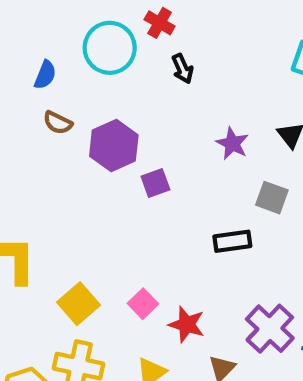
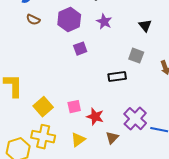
purple star: (232, 143) -> (104, 22), moved
purple hexagon: (114, 146) -> (69, 20), moved
pink square: (143, 304) -> (74, 107), turned 32

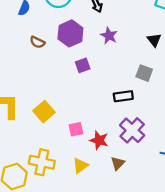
brown semicircle: (33, 20) -> (37, 42), moved
yellow square: (43, 107) -> (44, 112), moved
purple cross: (135, 119) -> (132, 130), moved

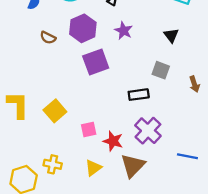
purple square: (83, 65) -> (96, 62), size x1.6
yellow cross: (42, 162) -> (53, 164), size x0.7
brown triangle: (118, 163) -> (133, 166), size x1.6

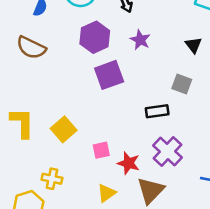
brown semicircle: (48, 38) -> (31, 48), moved, size x1.6
yellow cross: (53, 164) -> (52, 179), moved

